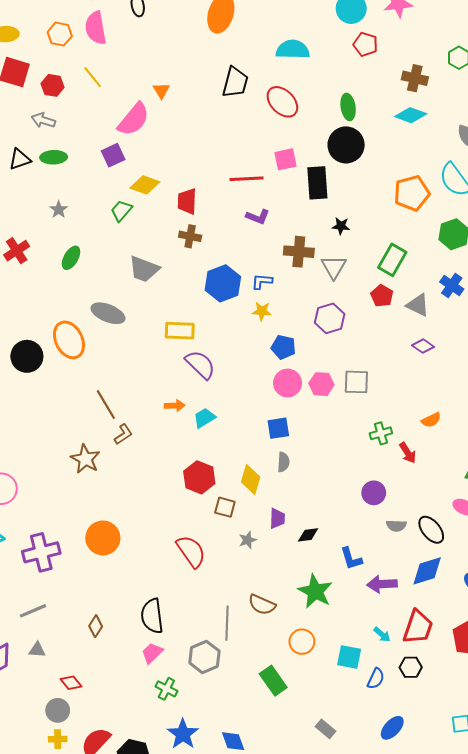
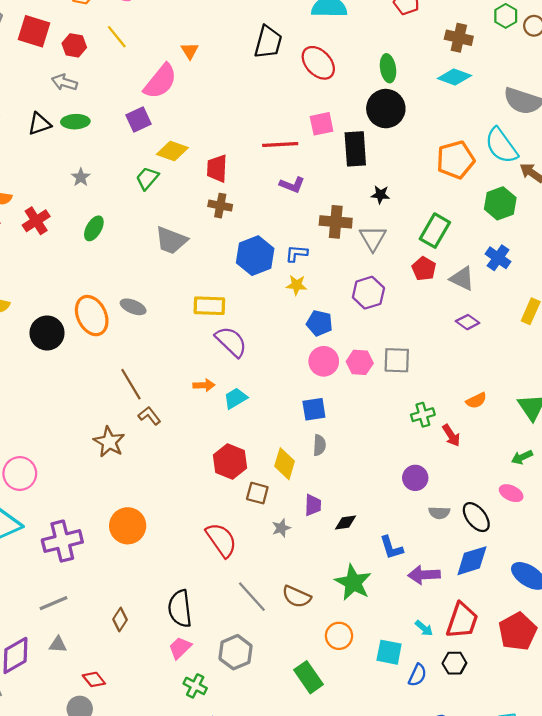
gray ellipse: (108, 313) -> (133, 307), moved, size x0.7
brown L-shape: (123, 434) -> (149, 416), turned -95
gray line: (227, 623) -> (252, 597), moved, turned -44

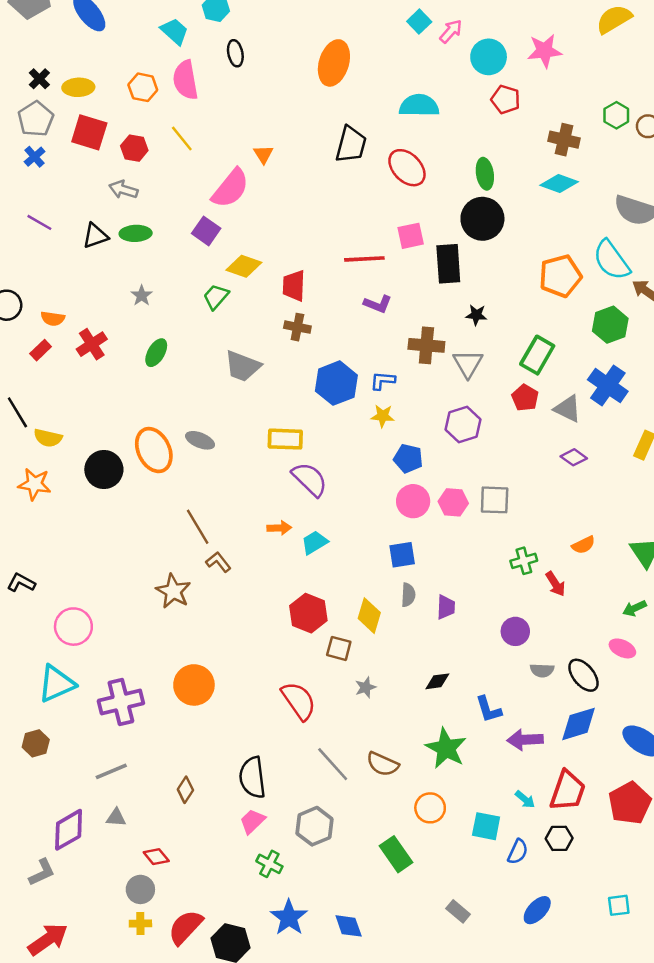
purple square: (139, 119) -> (206, 231), turned -30
blue cross: (498, 258) -> (608, 386), size x1.4
purple trapezoid: (313, 505) -> (446, 607), moved

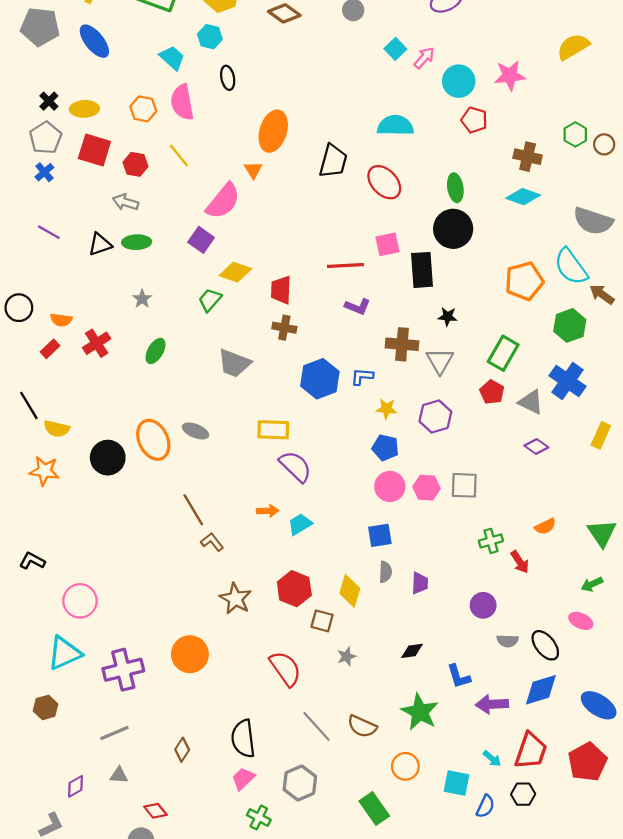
orange ellipse: (334, 63) -> (273, 131), moved
yellow star: (383, 416) -> (386, 409), moved
brown star: (173, 591) -> (235, 599), moved
purple diamond: (69, 830) -> (76, 786), size x0.6

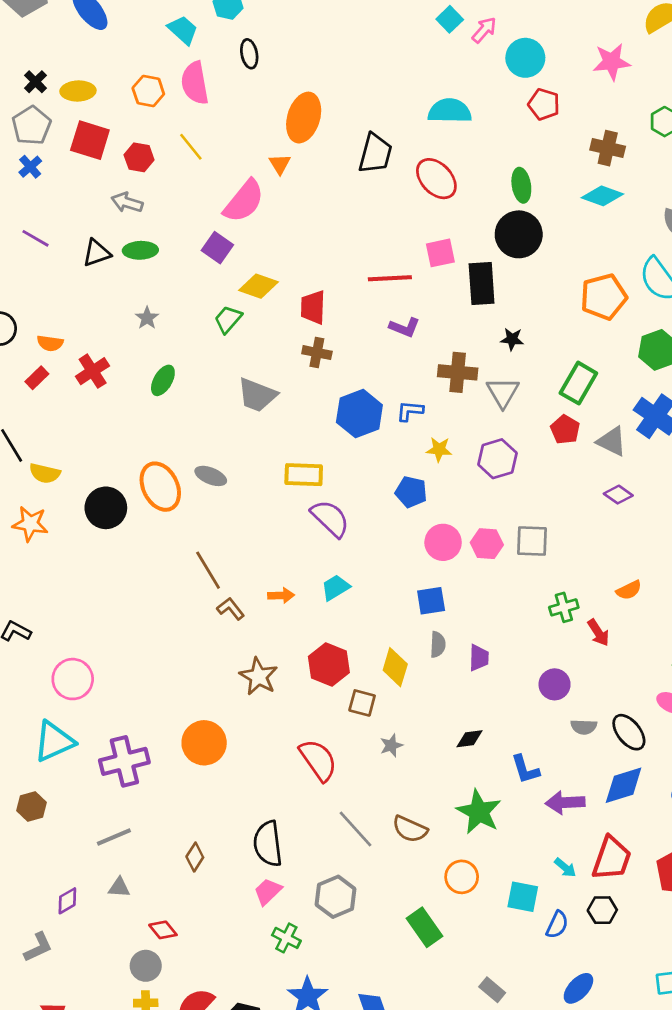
pink star: (510, 76) -> (612, 62), moved
blue pentagon: (385, 448) -> (411, 492), moved
orange arrow: (268, 511) -> (281, 595), moved

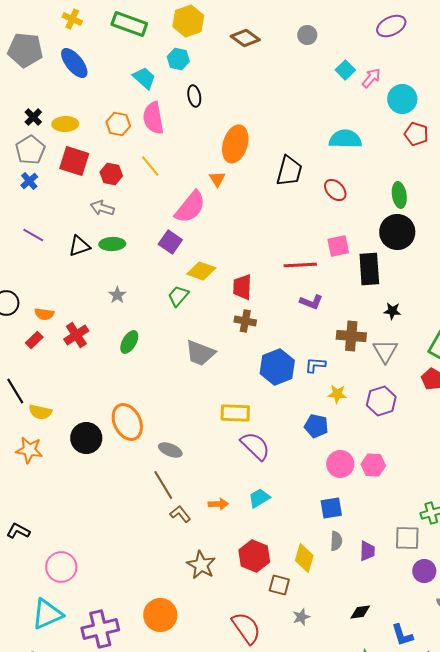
red ellipse: (436, 179) -> (335, 190), size x0.7
gray ellipse: (211, 476) -> (170, 450), moved
gray square: (532, 541) -> (407, 538), moved

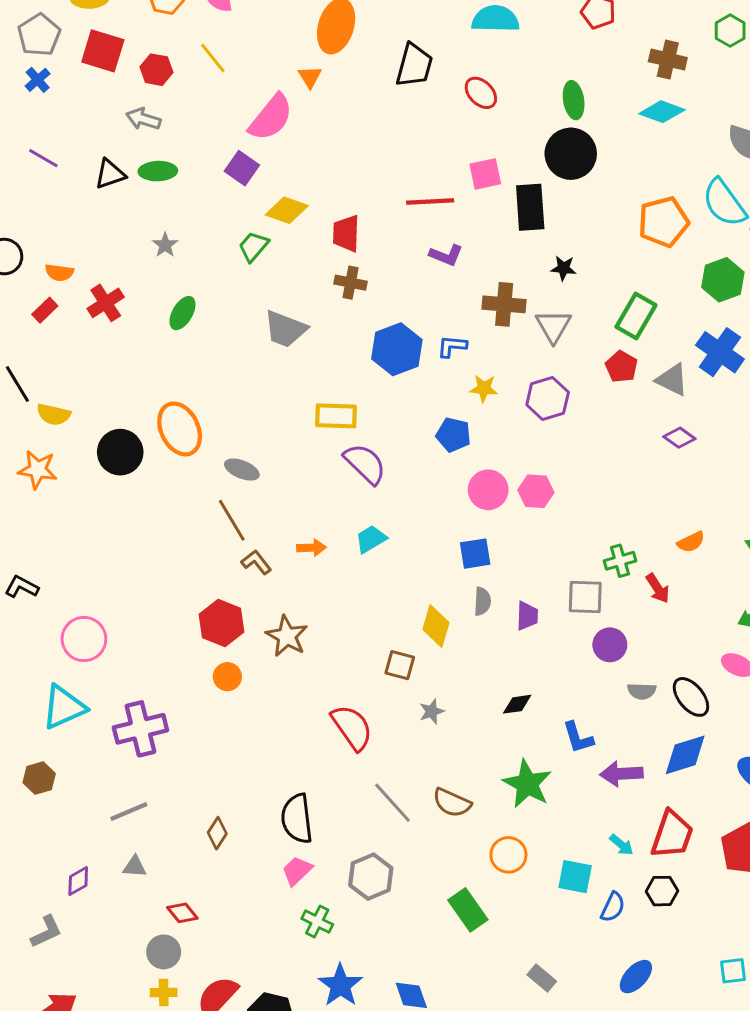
red hexagon: (254, 556) -> (222, 623), moved
orange circle: (160, 615) -> (227, 677), moved, size x0.6

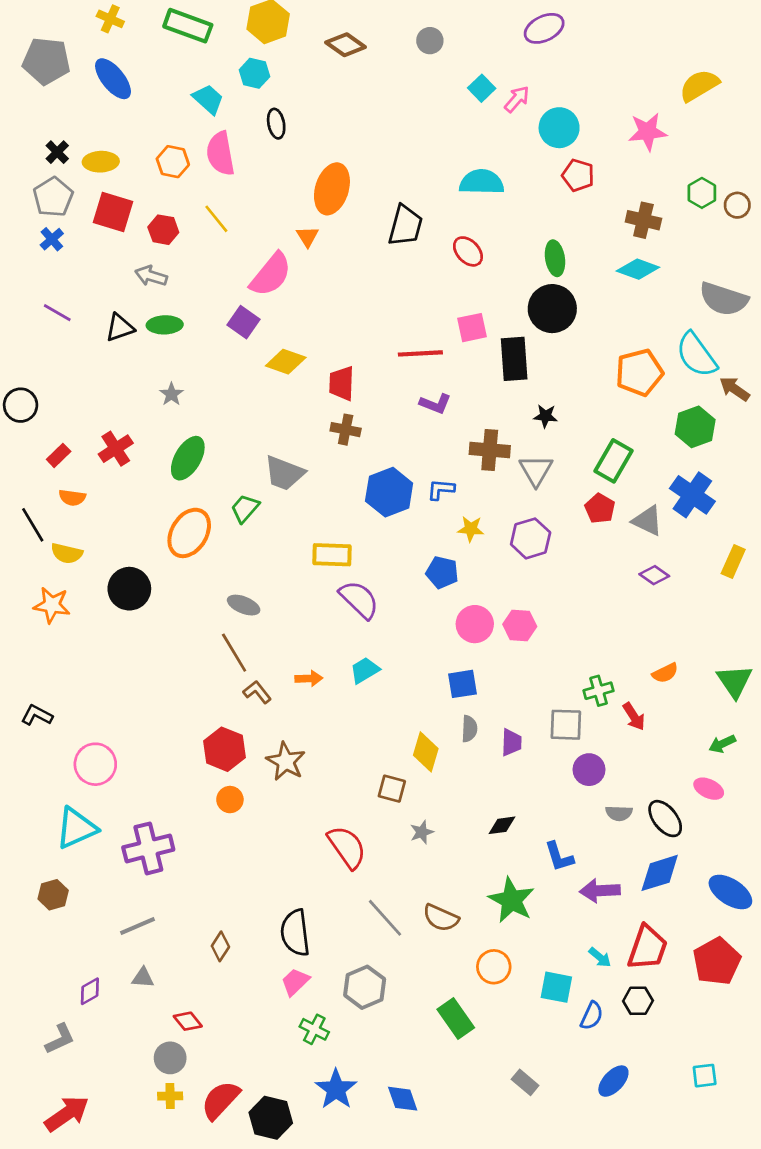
green trapezoid: (253, 246) -> (245, 508), moved
orange semicircle: (59, 272) -> (72, 498), moved
green ellipse: (182, 313) -> (188, 458), size x1.4
orange ellipse: (180, 429) -> (189, 533), moved, turned 57

